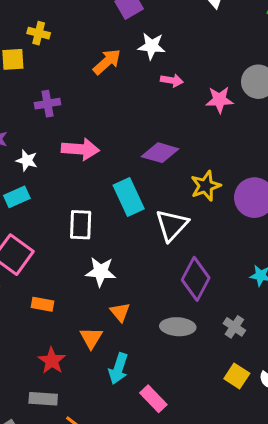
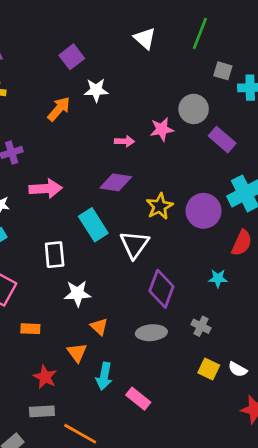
pink arrow: (172, 80) -> (124, 141), moved

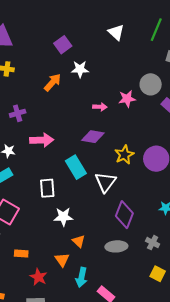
orange rectangle: (30, 329) -> (21, 253), moved

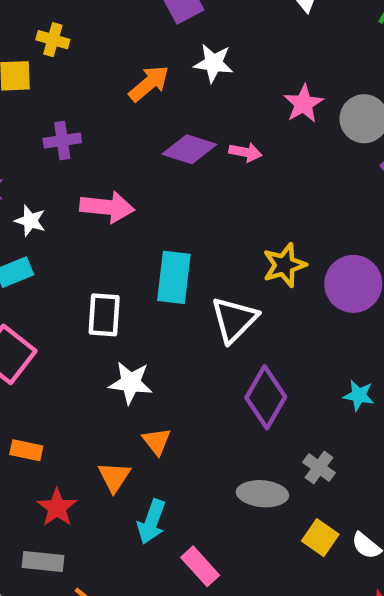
pink star: (127, 99) -> (303, 104), moved, turned -30
purple diamond: (93, 137) -> (189, 149), moved
cyan rectangle: (76, 167) -> (174, 277), turned 30
gray ellipse: (116, 246) -> (262, 494), moved

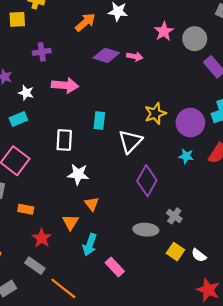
cyan rectangle: (174, 277) -> (99, 121), size x0.7
cyan star: (359, 395) -> (186, 156), moved
gray rectangle: (43, 561) -> (35, 266), turned 30

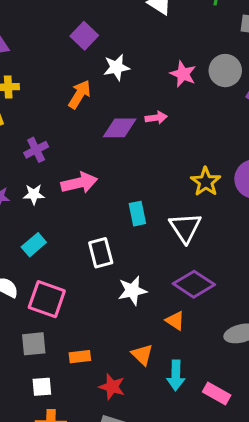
white star: (26, 93) -> (34, 194), moved
purple diamond: (147, 181) -> (194, 284), moved, turned -68
orange triangle: (92, 204) -> (175, 321), moved

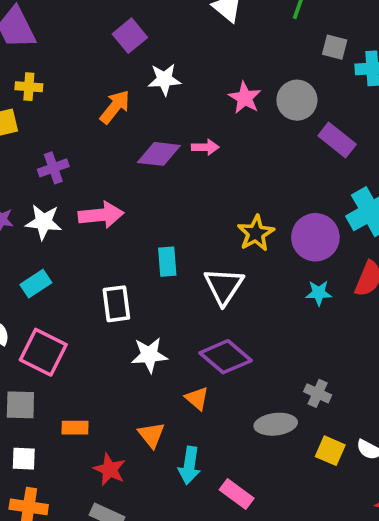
white star: (34, 194) -> (44, 222), size x1.4

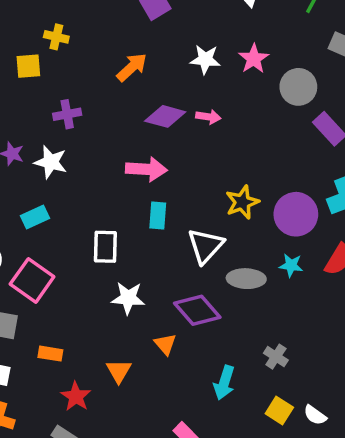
white star: (164, 79) -> (205, 59), moved
pink star: (245, 98) -> (254, 59), moved
pink arrow: (101, 215) -> (146, 169), moved
gray ellipse: (276, 424) -> (246, 279), moved
cyan arrow: (189, 465) -> (224, 383), moved

